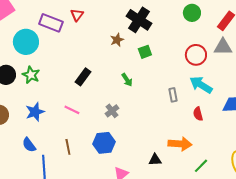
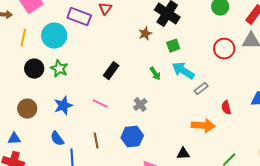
cyan arrow: (201, 85) -> (183, 71), moved
gray rectangle: (173, 95) -> (201, 89), turned 64
orange arrow: (180, 144) -> (203, 126), moved

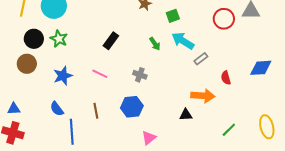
gray cross: (140, 105) -> (140, 75), turned -32
brown circle: (27, 109) -> (27, 64), moved
black triangle: (183, 154) -> (186, 115), moved

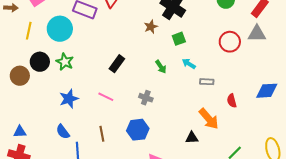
cyan arrow: (183, 41) -> (189, 64), size x0.6
gray rectangle: (201, 59) -> (207, 82), turned 40
brown circle: (27, 64) -> (20, 76), moved
orange arrow: (203, 96) -> (209, 119), turned 45

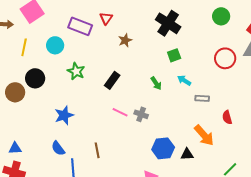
brown star: (151, 27) -> (125, 40), moved
cyan circle: (60, 29) -> (55, 45), size x0.7
green star: (65, 62) -> (76, 71), moved
pink line: (106, 97) -> (120, 112), moved
blue hexagon: (138, 130) -> (163, 148), moved

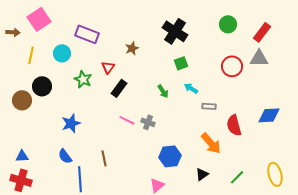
red triangle: (106, 18) -> (108, 67), moved
red semicircle: (227, 117) -> (234, 125), size x1.5
black triangle: (187, 154) -> (202, 174), moved, turned -32

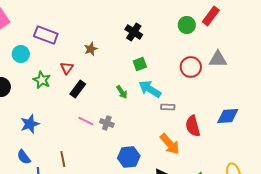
black cross: (175, 31) -> (134, 32), size x0.7
red rectangle: (262, 32) -> (211, 16), moved
cyan arrow: (191, 88) -> (150, 89), size x1.6

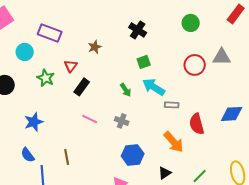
red rectangle: (211, 16) -> (236, 14), moved
gray cross: (107, 123) -> (122, 121), moved

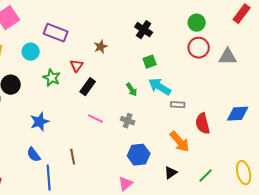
red circle: (195, 65) -> (199, 48), moved

